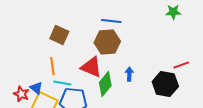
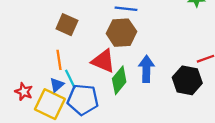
blue arrow: (129, 74) -> (146, 69), size x1.6
cyan line: (62, 83) -> (70, 79), turned 54
blue triangle: (36, 88) -> (57, 85), moved, turned 40

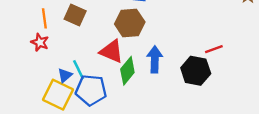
orange line: (59, 60) -> (44, 18), moved
red star: (24, 92) -> (40, 42), moved

